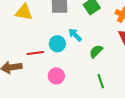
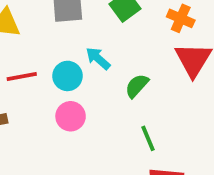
red line: (35, 53) -> (22, 76), moved
pink circle: (56, 76) -> (71, 116), moved

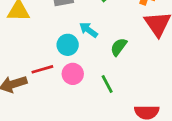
red line: (22, 76) -> (42, 69), moved
green line: (148, 138) -> (107, 84), moved

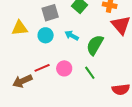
cyan circle: (68, 45) -> (46, 35), moved
green semicircle: (119, 47) -> (95, 45), size x1.5

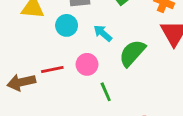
pink circle: (64, 68) -> (87, 64), moved
green line: (90, 73) -> (106, 92), moved

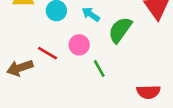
red line: (52, 70) -> (47, 53), turned 48

